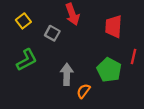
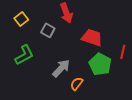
red trapezoid: (113, 27) -> (92, 38), moved, turned 105
gray arrow: (67, 74) -> (61, 68), turned 42

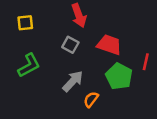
yellow square: (21, 19) -> (25, 23), turned 32
gray square: (48, 30) -> (70, 45), moved

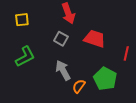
green pentagon: (119, 76) -> (105, 79), moved
gray arrow: (73, 81) -> (63, 70), turned -72

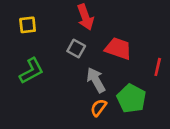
gray arrow: (63, 70) -> (96, 80), moved

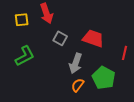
red arrow: (85, 17) -> (47, 13), moved
gray arrow: (96, 80) -> (76, 63), turned -132

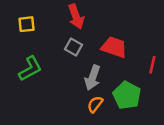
red arrow: (47, 13) -> (76, 17), moved

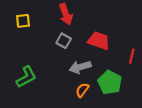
green L-shape: (30, 69) -> (26, 77), moved
gray arrow: (93, 78) -> (80, 67), turned 55

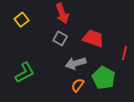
yellow square: (23, 21) -> (22, 20), turned -32

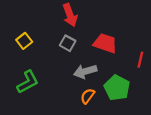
yellow square: (22, 20) -> (24, 41), moved

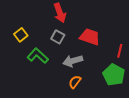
green L-shape: (28, 82) -> (38, 56), moved, turned -110
green pentagon: (117, 88) -> (114, 75), moved

